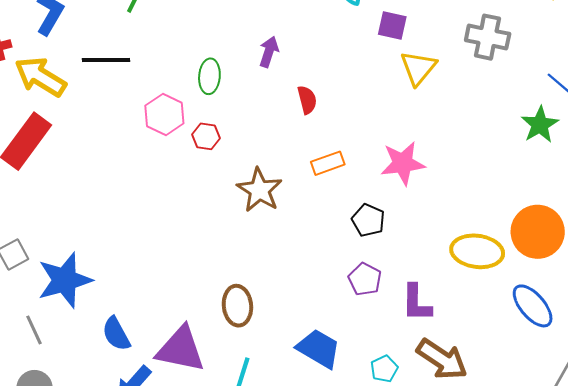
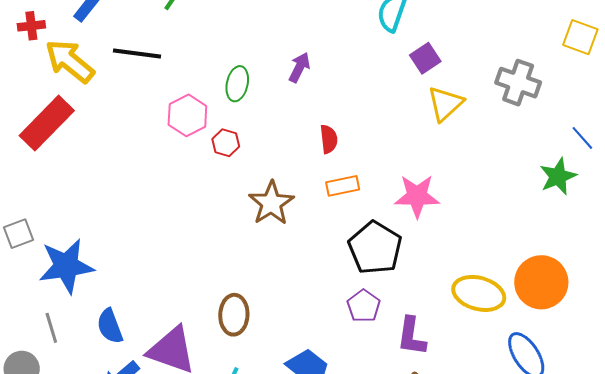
purple square: (392, 26) -> (425, 58), turned 36
red semicircle: (307, 100) -> (329, 139), moved
black pentagon: (368, 220) -> (375, 248), size x1.6
gray line: (34, 330) -> (51, 328), moved

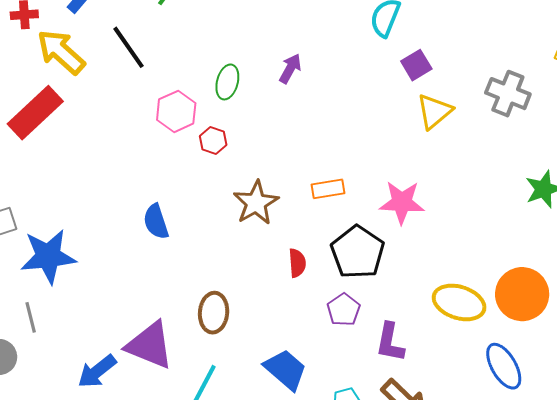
black line: (137, 54) -> (129, 47), turned 45
red semicircle: (329, 139) -> (297, 263), moved
blue semicircle: (110, 326) -> (156, 222), moved

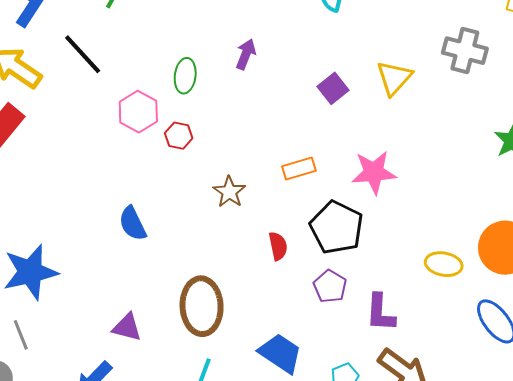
purple square: (416, 65) -> (333, 88), moved
brown star: (256, 203) -> (229, 192), size x0.7
yellow ellipse: (459, 302) -> (444, 264), size x0.7
brown ellipse: (214, 313) -> (202, 306), size x1.4
purple triangle: (150, 345) -> (127, 327), moved, size x0.6

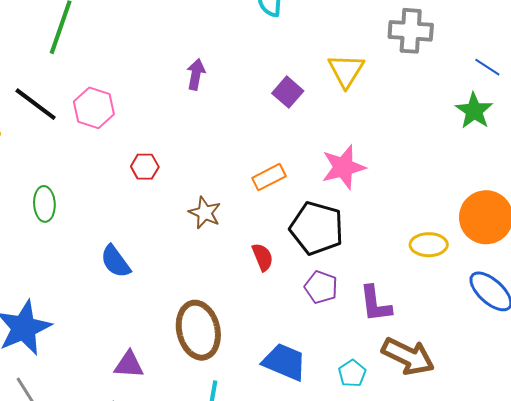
green ellipse: (185, 76) -> (44, 204), moved
pink hexagon: (138, 112) -> (94, 108), moved

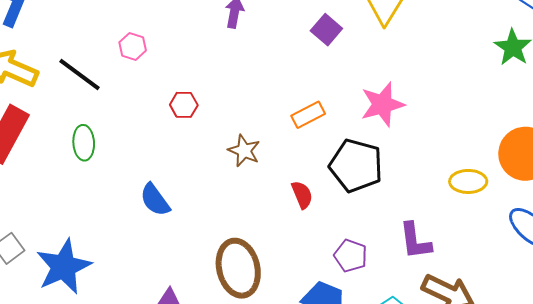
black line: (36, 104) -> (79, 74), moved
pink hexagon: (94, 108) -> (133, 46), size x0.7
purple pentagon: (321, 287) -> (351, 256), moved

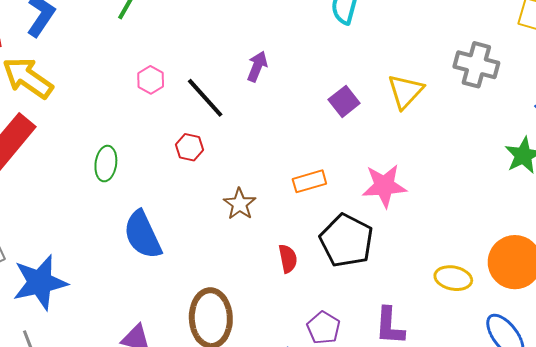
black line: (79, 74) -> (205, 98), moved
green ellipse: (84, 143) -> (106, 164), moved
blue semicircle: (155, 200) -> (143, 235), size x1.4

